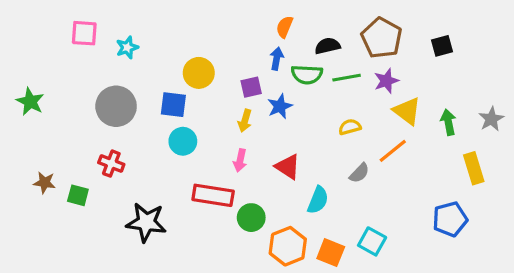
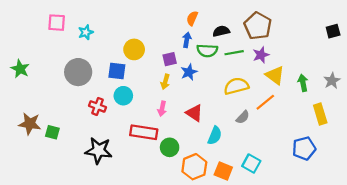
black square: (442, 46) -> (333, 31), moved
yellow semicircle: (350, 127) -> (236, 86), size x1.6
red cross: (111, 164) -> (98, 106), moved
brown star: (45, 183) -> (30, 124), size x1.5

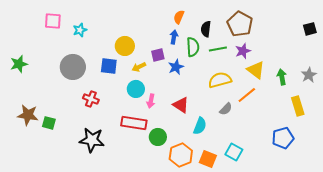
black semicircle: (221, 31) -> (206, 29), turned -70
green semicircle: (207, 51) -> (193, 47), turned -96
green star: (20, 69) -> (19, 64), turned 30
yellow arrow: (165, 82) -> (139, 67), moved, turned 48
cyan circle: (123, 96) -> (136, 89), moved

